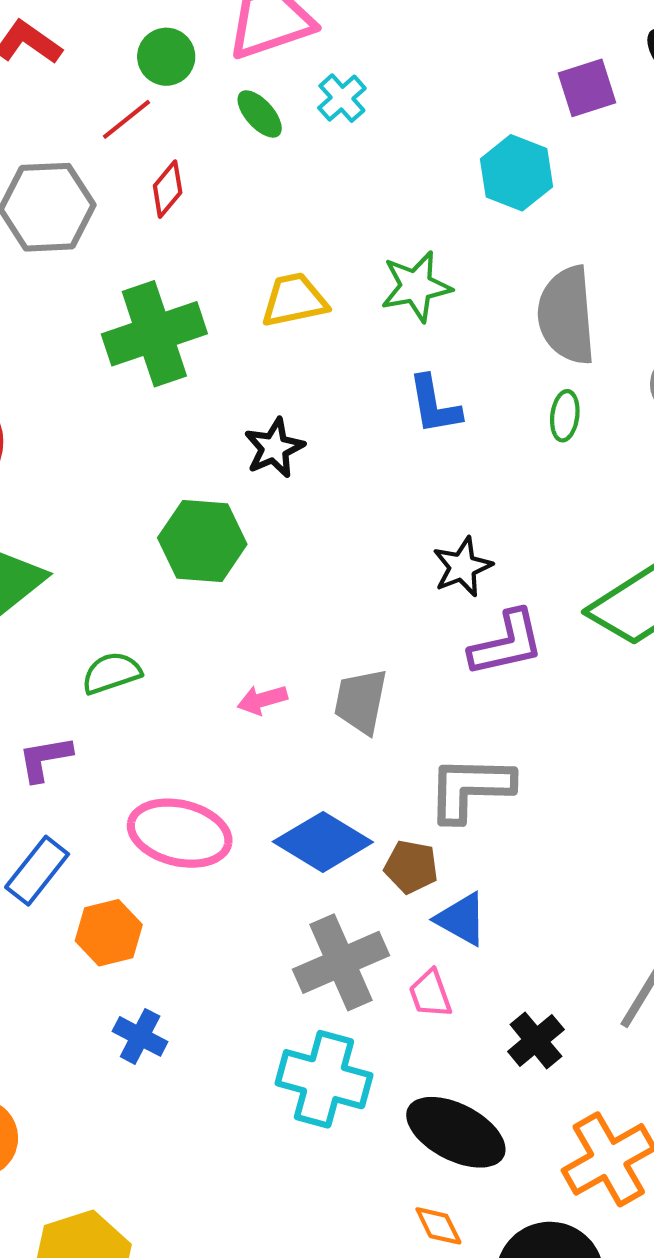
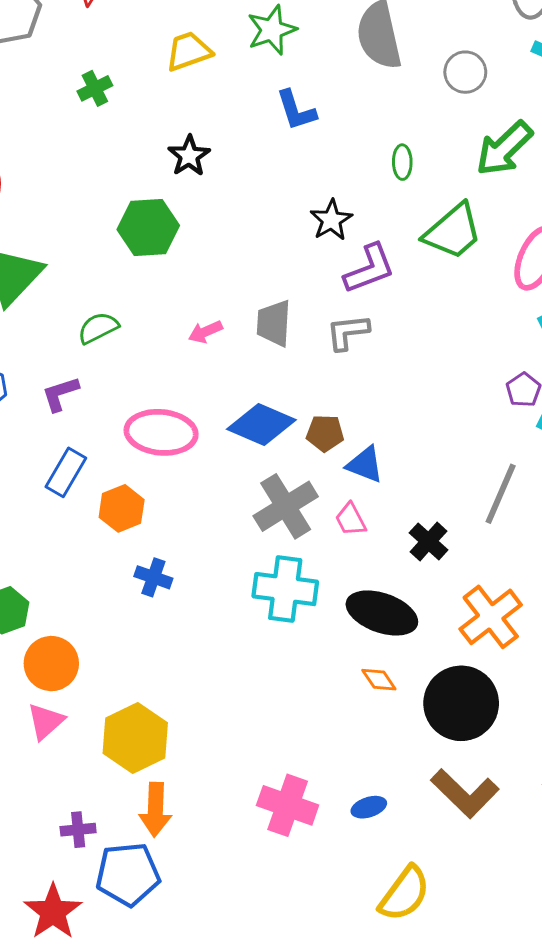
green cross: (154, 334) -> (95, 88), size x0.5
green ellipse: (565, 416) -> (402, 162), moved
gray L-shape: (470, 788) -> (348, 332), moved, size x0.7

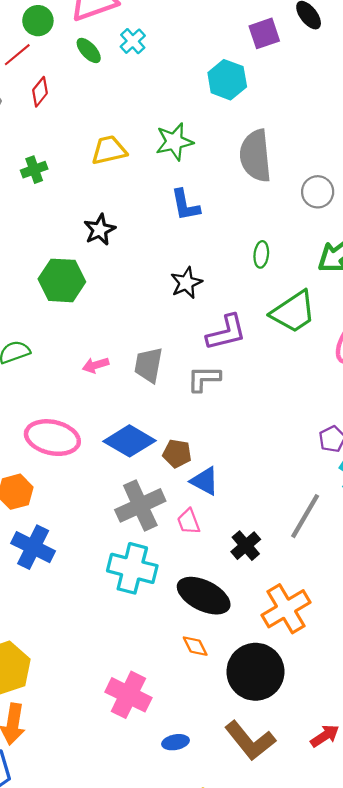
black star: (331, 220) -> (186, 283), moved
blue cross: (153, 577) -> (33, 547), size x1.5
pink cross: (288, 805) -> (128, 695), moved

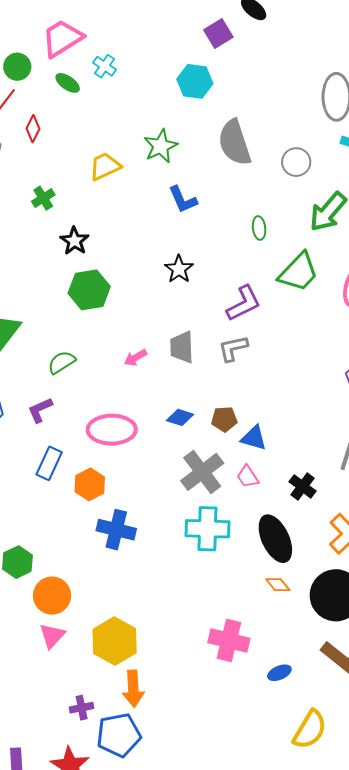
black star: (100, 230) -> (74, 241), moved
black star: (186, 283) -> (179, 269), moved
blue diamond: (130, 441) -> (180, 417), size x0.6
black ellipse: (204, 596) -> (275, 539), turned 51

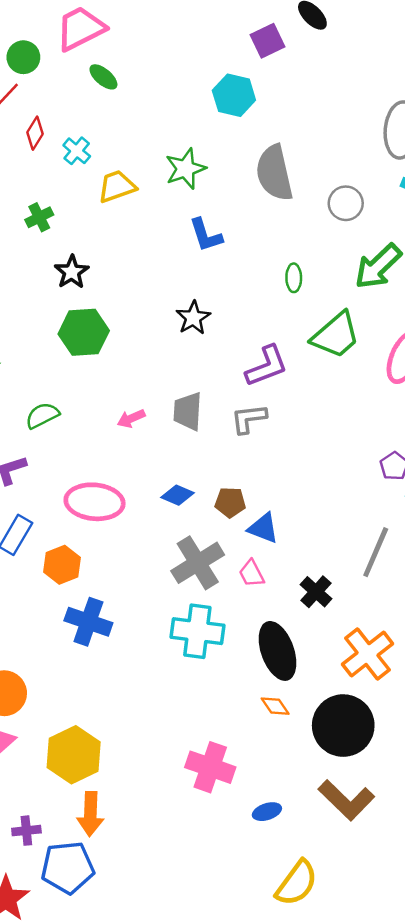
cyan cross: (104, 66) -> (77, 151), moved
green ellipse: (68, 83) -> (103, 77), moved

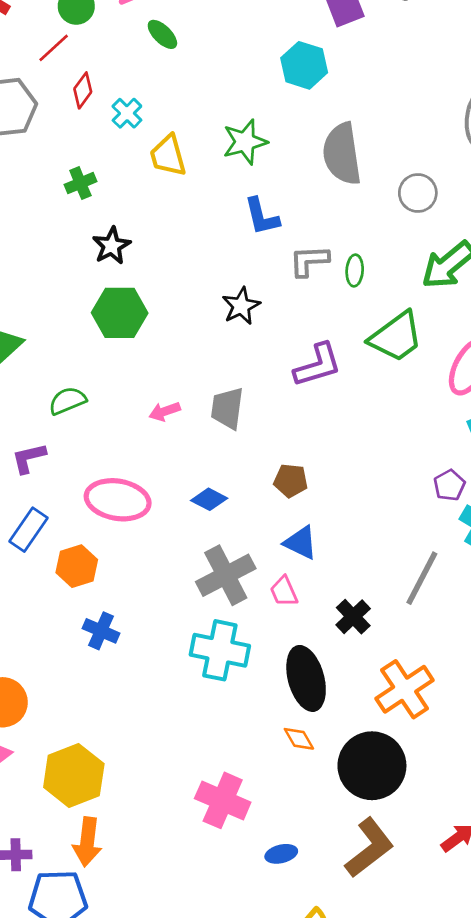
yellow trapezoid: (117, 186) -> (168, 156), turned -90
gray L-shape: (249, 419) -> (309, 261), moved
brown pentagon: (230, 502) -> (291, 481), moved
blue cross: (88, 622) -> (101, 631), size x0.7
brown L-shape: (346, 800) -> (369, 848), turned -86

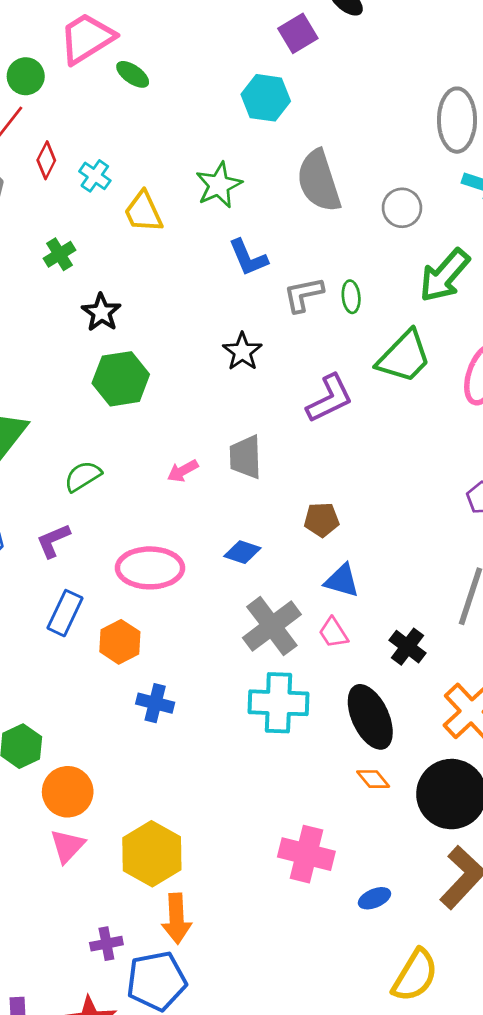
green ellipse: (162, 34) -> (133, 74), moved

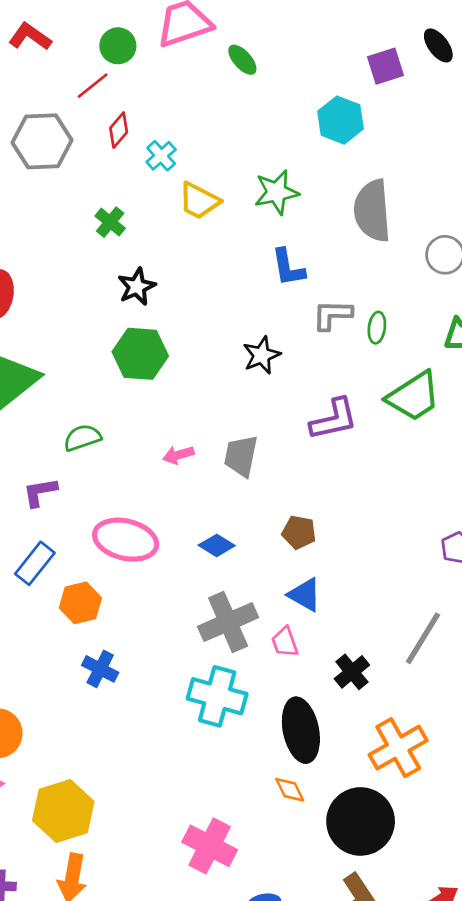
green ellipse: (133, 74) -> (242, 60), moved
yellow trapezoid: (143, 212) -> (199, 201), turned -51
green cross: (59, 254) -> (110, 222), turned -32

